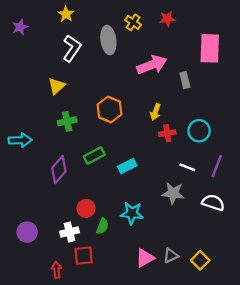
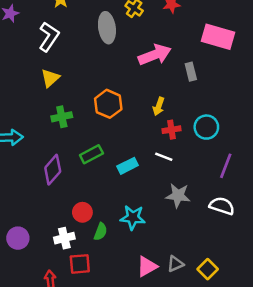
white L-shape: (72, 48) -> (49, 37), moved
pink rectangle: (210, 48) -> (218, 37), turned -76
white line: (187, 167) -> (164, 157), moved

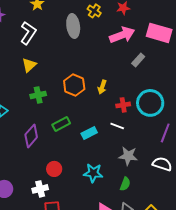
pink arrow: (155, 55) -> (122, 35), moved
gray rectangle: (191, 72) -> (138, 60), turned 56
yellow arrow: (159, 106) -> (102, 87), moved
cyan circle: (206, 127) -> (150, 103), size x1.4
green semicircle: (100, 232) -> (125, 184), moved

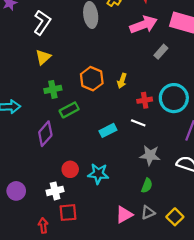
green rectangle: (61, 124) -> (69, 110), moved
cyan star: (93, 173) -> (98, 174), moved

